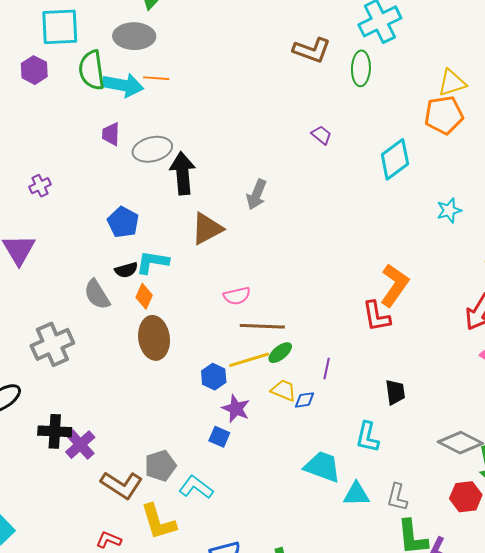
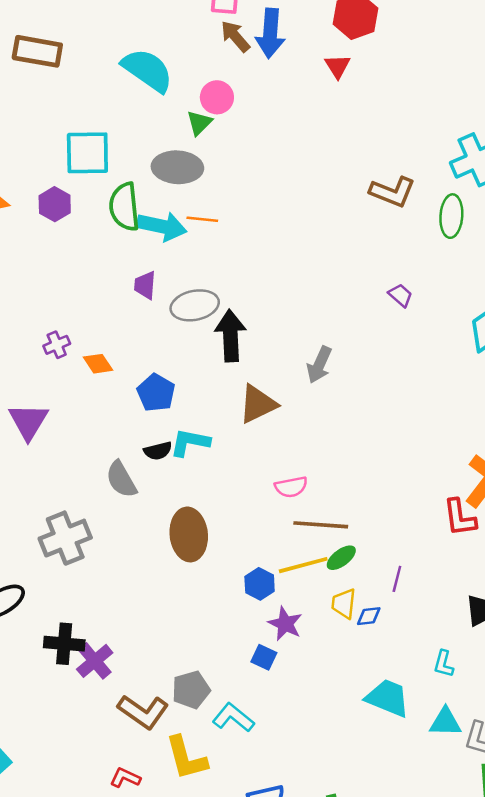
orange diamond: (144, 296) -> (98, 364), moved, turned -60
yellow trapezoid: (284, 390) -> (344, 604), turned -108
cyan L-shape: (367, 437) -> (444, 664), size x0.7
cyan triangle: (356, 494) -> (445, 722), moved

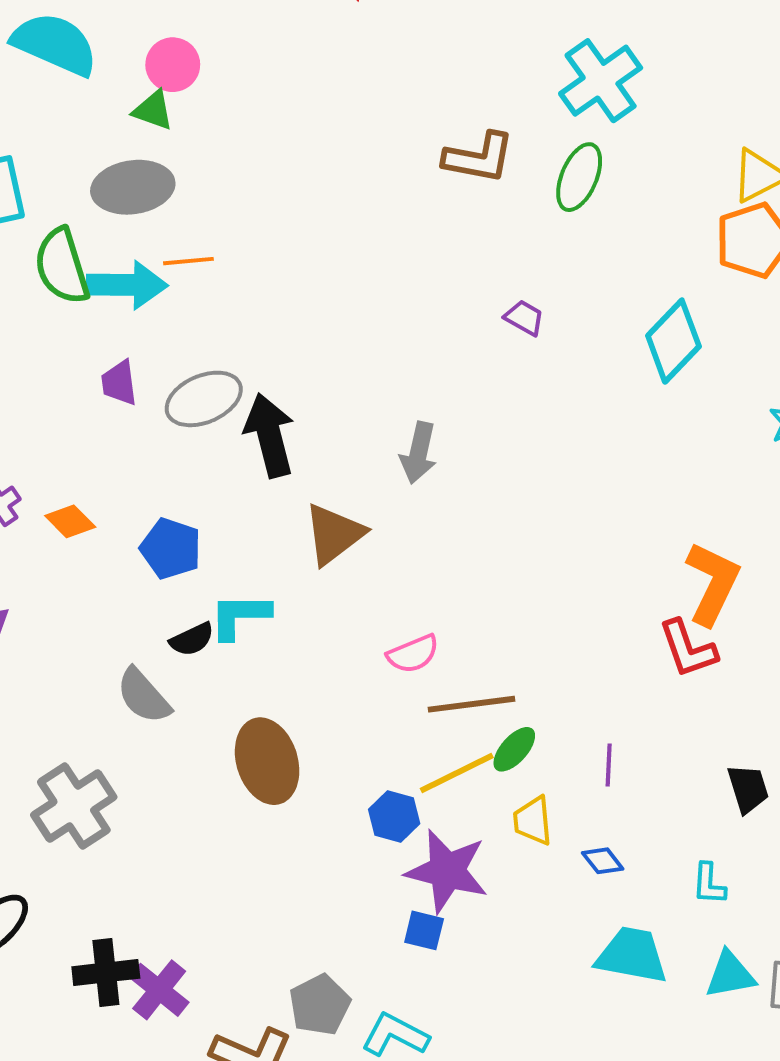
green triangle: (199, 123) -> (153, 110), turned -44
green ellipse: (451, 216) -> (579, 177), turned 30
blue diamond: (369, 616) -> (603, 861), moved, turned 70
purple star: (285, 624) -> (447, 871), size x1.5

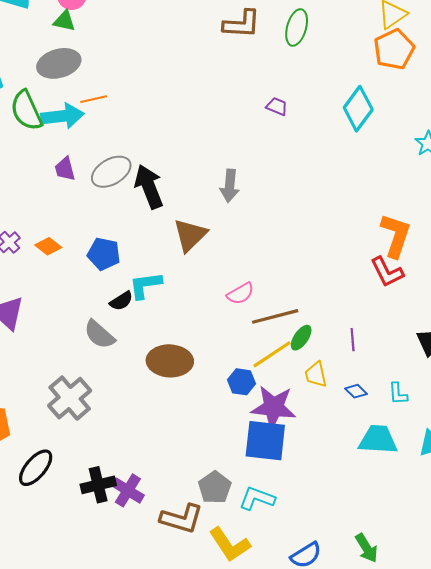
brown ellipse: (267, 761) -> (170, 361), turned -63
cyan L-shape: (709, 884) -> (398, 394), moved
blue square: (424, 930) -> (265, 441), size x2.0

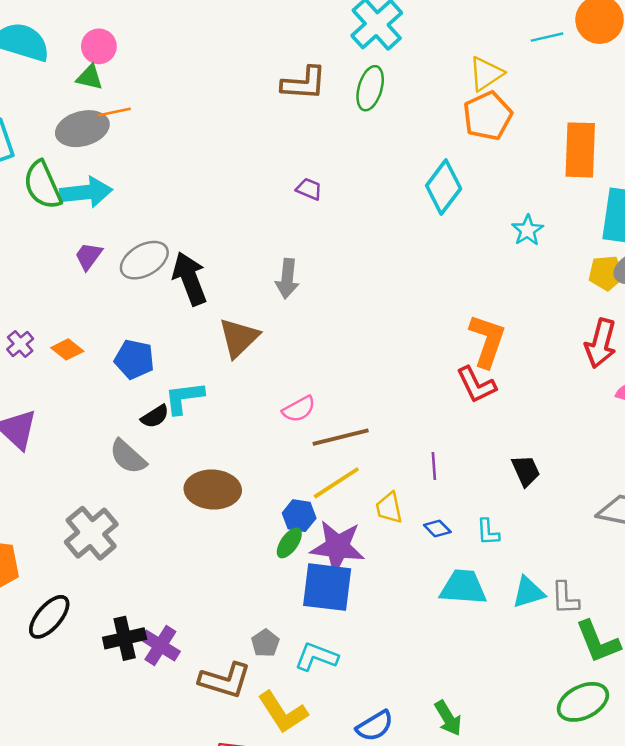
orange line: (94, 99) -> (114, 112), moved
purple trapezoid: (277, 106) -> (309, 189), moved
purple trapezoid: (65, 169) -> (88, 256), turned 50
green ellipse: (301, 338) -> (289, 543), moved
gray pentagon: (215, 487) -> (265, 643), size x0.7

